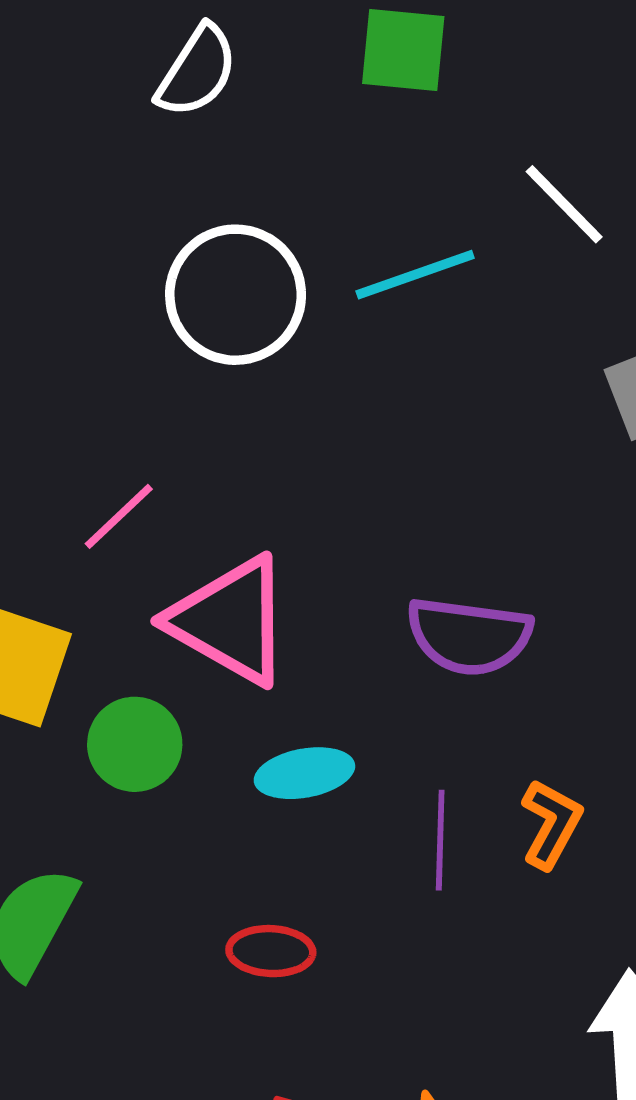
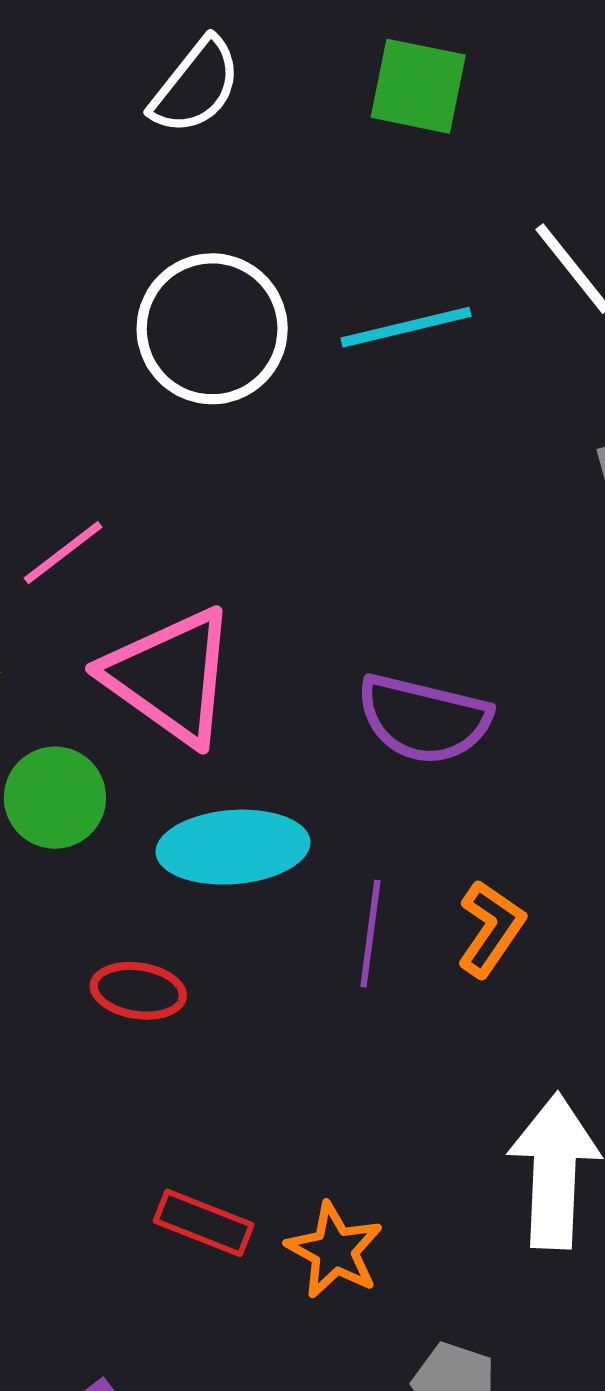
cyan ellipse: (304, 773) -> (233, 847), size x1.4
red ellipse: (271, 951) -> (138, 991), moved

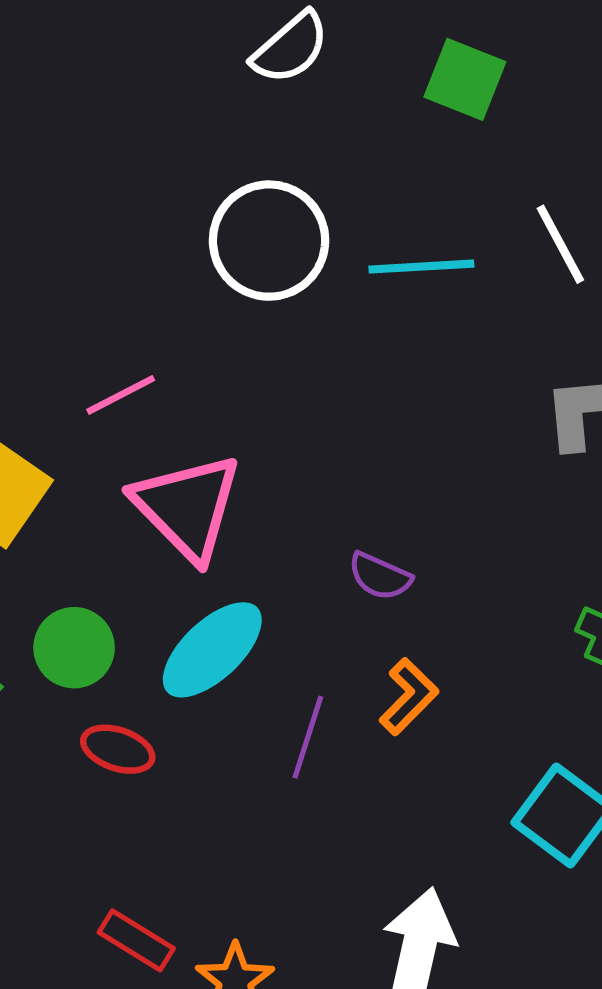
purple semicircle: (424, 719) -> (380, 576), size x0.6
green circle: (55, 798) -> (74, 648), moved
cyan ellipse: (233, 847) -> (212, 650), turned -49
orange L-shape: (491, 928) -> (409, 697), moved

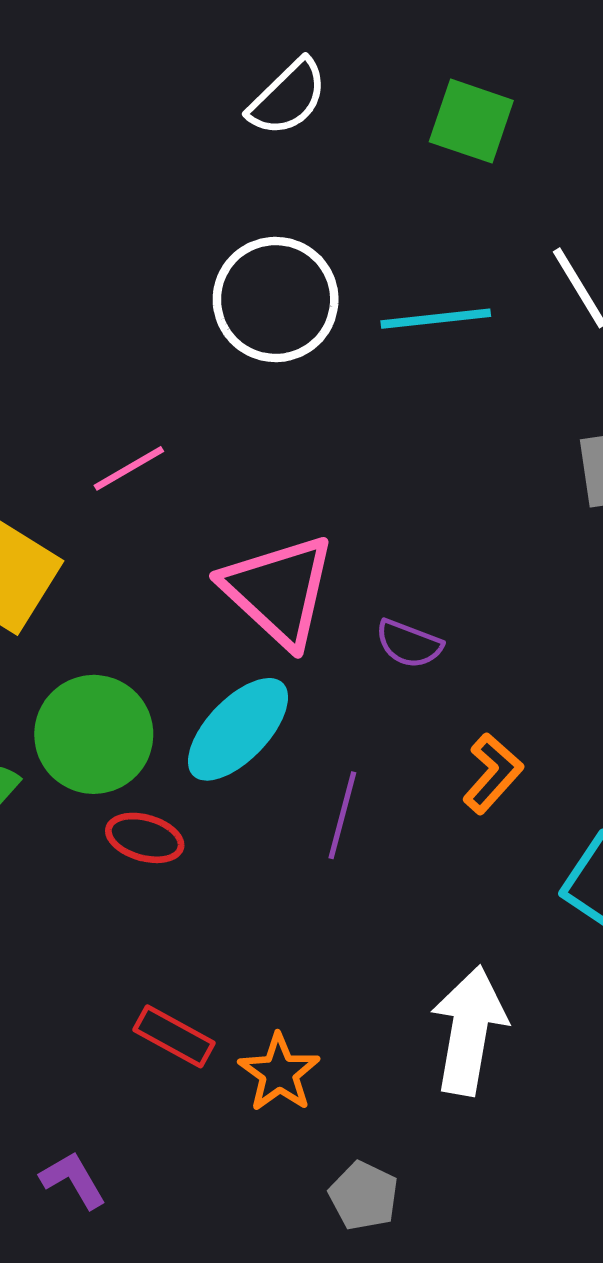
pink triangle: (187, 507) -> (278, 591), moved
green circle: (74, 648) -> (94, 734), size x1.4
orange L-shape: (409, 697) -> (493, 773), moved

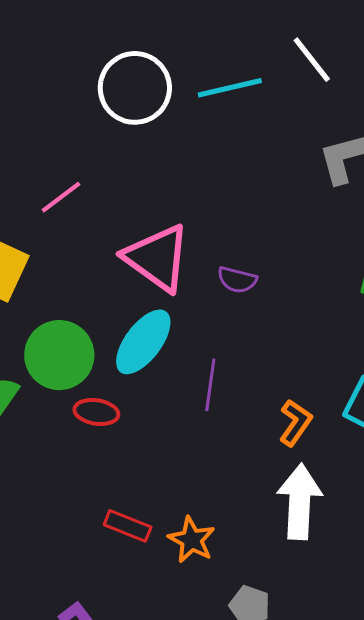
orange L-shape: (493, 773) -> (295, 423), moved

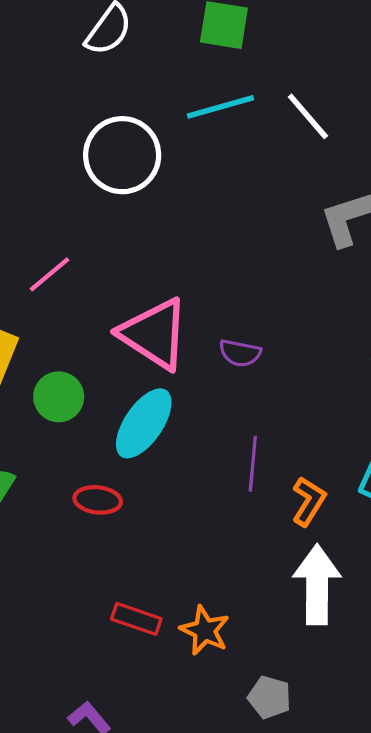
cyan line: (230, 88) -> (221, 107), moved
green circle: (59, 355) -> (59, 397), moved, size x0.7
purple line: (210, 385) -> (253, 464), moved

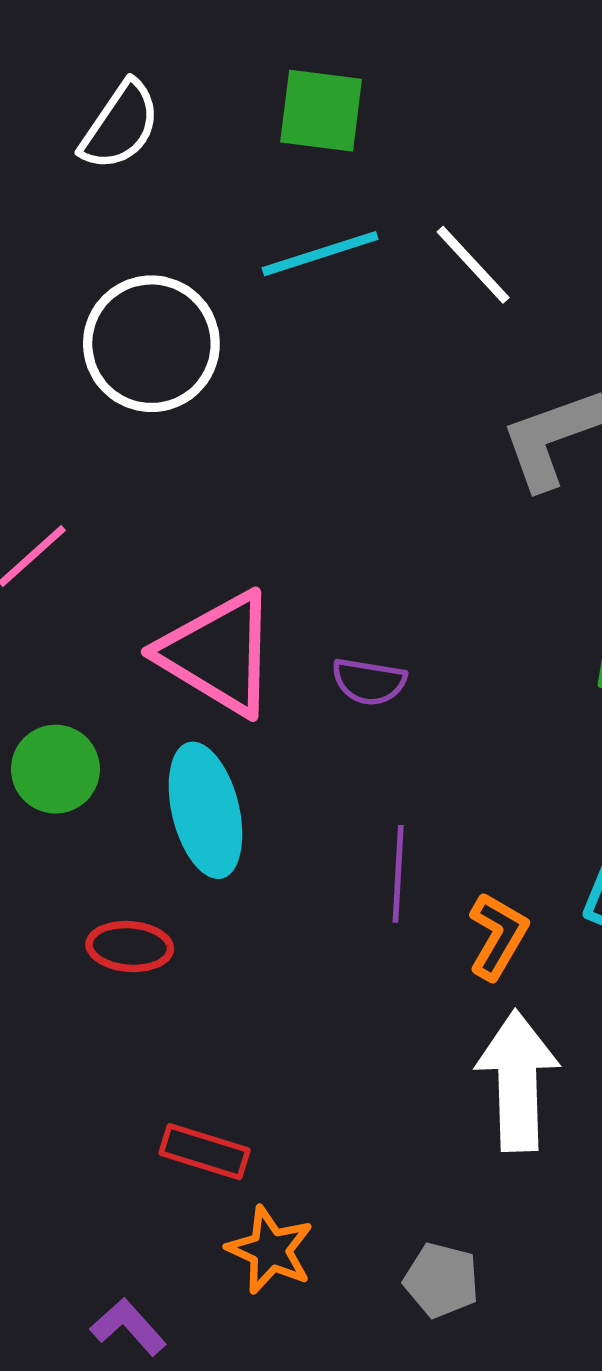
cyan ellipse: (144, 423) -> (205, 810), turned -46
orange star: (205, 630) -> (270, 1250), moved

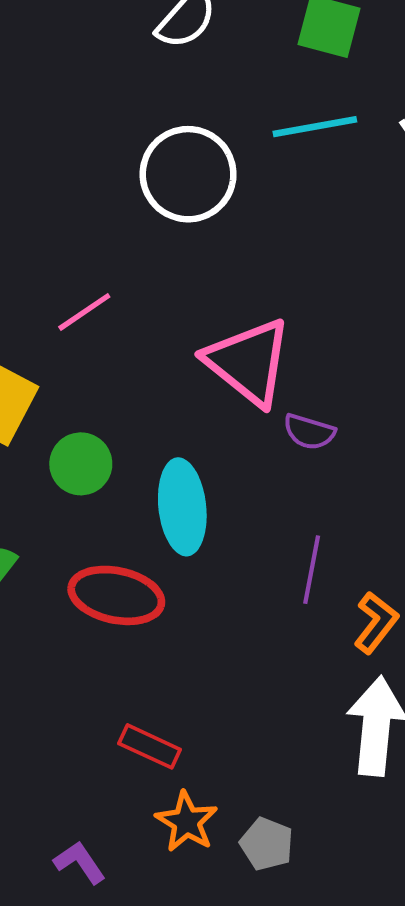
pink triangle: (218, 653) -> (248, 362), moved
red ellipse: (130, 946) -> (116, 595), size x1.6
gray pentagon: (441, 1280) -> (267, 844), moved

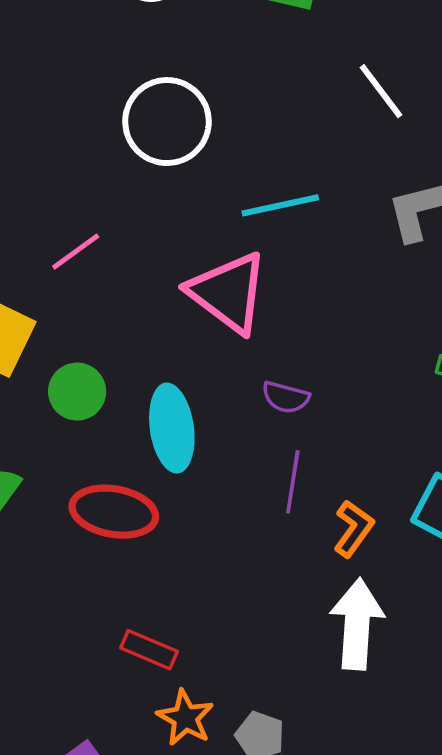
cyan line: (315, 127) -> (280, 205), moved
purple semicircle: (309, 432) -> (286, 397), moved

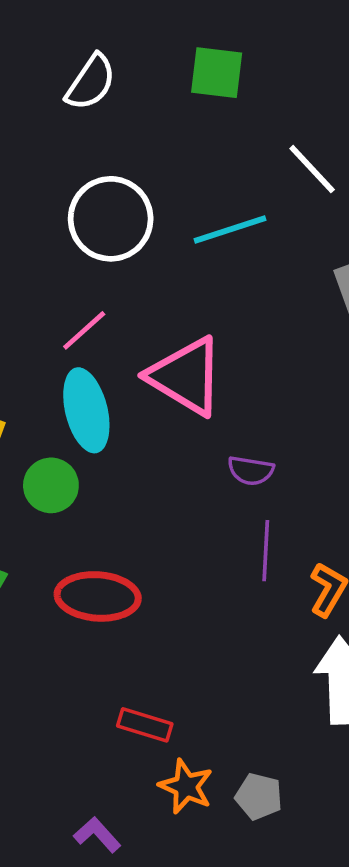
cyan line: (280, 205) -> (230, 230), moved
pink line: (76, 252) -> (84, 330), moved
cyan ellipse: (172, 428) -> (86, 410), moved

